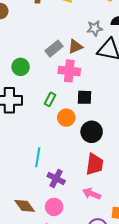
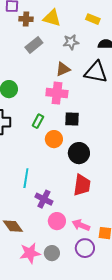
gray star: (95, 28) -> (71, 42), moved
gray rectangle: (54, 49) -> (34, 45), moved
pink arrow: (92, 194) -> (81, 225), moved
pink circle: (54, 207) -> (57, 221), moved

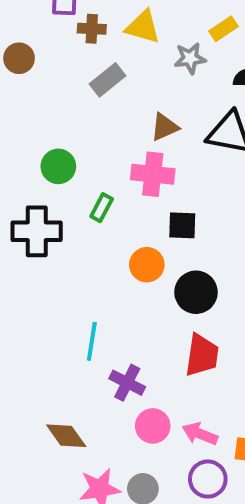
yellow rectangle: (93, 19) -> (224, 29), turned -56
gray star: (71, 42) -> (190, 58), moved
green rectangle: (38, 121) -> (102, 208), moved

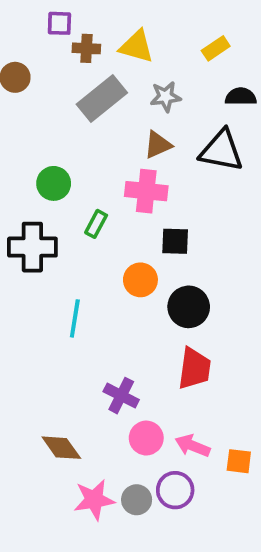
gray star: (190, 58) -> (166, 97), moved
gray rectangle: (107, 80) -> (102, 99), size x1.4
cyan line: (92, 341) -> (75, 318), moved
purple circle: (208, 479) -> (175, 490), moved

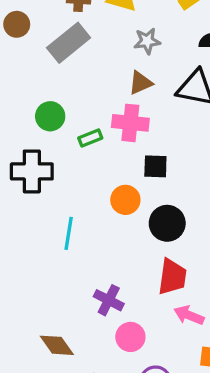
gray rectangle: (102, 99) -> (69, 43), moved
green rectangle: (96, 224) -> (90, 138), moved, turned 40
pink arrow: (193, 446) -> (189, 315), moved

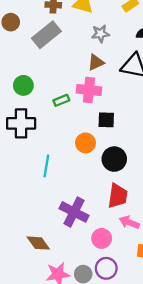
green circle: (50, 116) -> (23, 85), moved
purple cross: (109, 300) -> (74, 212), size x1.4
pink circle: (130, 337) -> (102, 238), moved

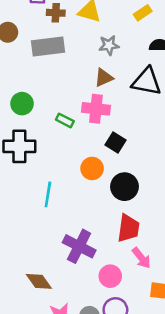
gray rectangle: (46, 35) -> (48, 47), turned 32
green rectangle: (61, 100) -> (65, 120), turned 49
black square: (106, 120) -> (115, 143), turned 30
pink arrow: (129, 222) -> (141, 258), turned -150

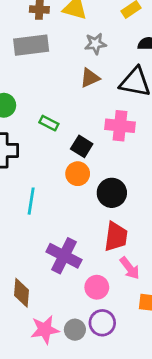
pink cross: (96, 109) -> (120, 126), moved
black square: (115, 143) -> (82, 146), moved
brown diamond: (39, 281) -> (22, 293), turned 40

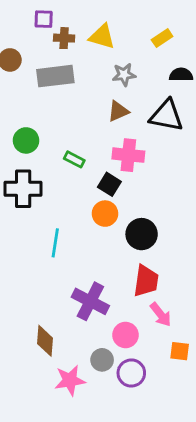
pink cross: (120, 126) -> (128, 155), moved
gray circle: (75, 330) -> (102, 360), moved

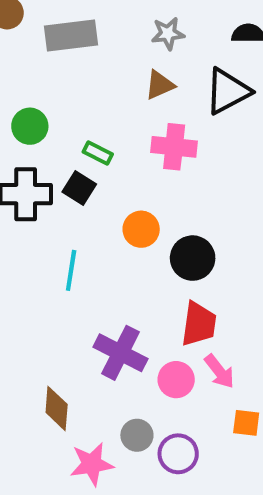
black triangle: (166, 116) -> (228, 91), turned -39
black square: (109, 184) -> (79, 188), moved
pink circle: (125, 335) -> (176, 380), moved

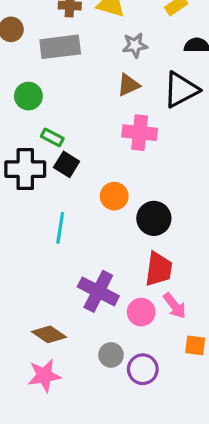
green circle: (30, 126) -> (28, 96), moved
green rectangle: (98, 153) -> (52, 137), moved
brown diamond: (57, 408) -> (49, 334), turned -60
pink star: (92, 464) -> (44, 376), moved

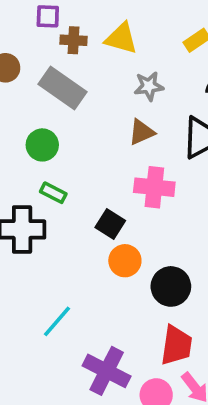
gray rectangle: (60, 47) -> (62, 88), turned 42
green circle: (28, 96) -> (42, 145), moved
black square: (67, 164) -> (110, 224), moved
cyan line: (60, 228) -> (57, 321), moved, turned 32

